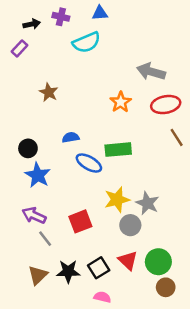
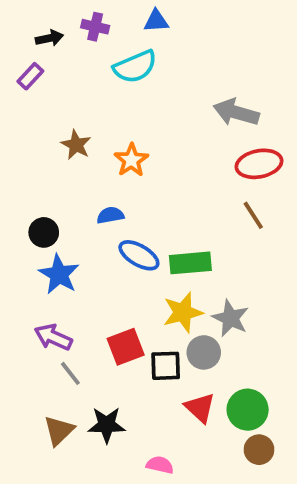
orange star: (121, 102) -> (131, 160), moved
brown line: (177, 137) -> (253, 215), moved
green rectangle: (118, 150) -> (190, 263), moved
black square: (99, 268) -> (166, 366), moved, turned 30

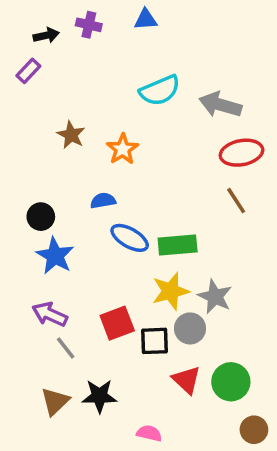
cyan semicircle: (135, 67) -> (160, 90), moved
brown circle: (259, 450) -> (254, 430), moved

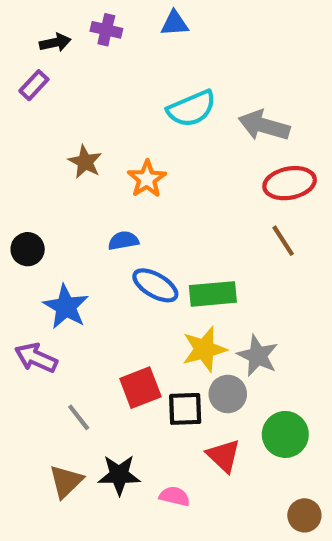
black circle: (41, 217) -> (28, 249), moved
purple arrow: (50, 314) -> (36, 358), moved
green circle: (231, 382) -> (285, 434), moved
pink semicircle: (149, 433) -> (175, 496), moved

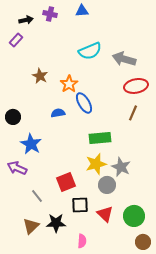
brown line: (283, 241) -> (133, 113), turned 56
blue ellipse: (155, 285) -> (84, 103), moved, turned 30
black square: (185, 409) -> (80, 205), moved
green circle: (285, 434) -> (134, 216), moved
pink semicircle: (175, 496) -> (82, 241), moved, turned 80

